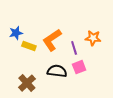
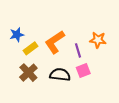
yellow rectangle: (29, 46) -> (31, 48), turned -56
brown cross: (27, 83) -> (28, 73), moved

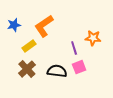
blue star: (17, 35) -> (14, 25), moved
orange L-shape: (55, 42) -> (44, 26), moved

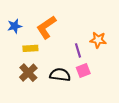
yellow rectangle: (29, 46) -> (30, 48), turned 32

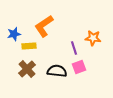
blue star: (15, 26) -> (14, 34), moved

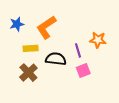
blue star: (14, 34) -> (17, 24), moved
black semicircle: (57, 71) -> (56, 59), moved

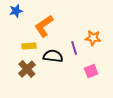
blue star: (17, 24) -> (16, 11), moved
pink square: (83, 70) -> (91, 71), moved

